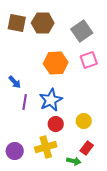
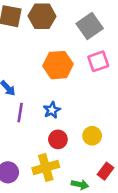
blue star: (51, 100) -> (52, 110), size x0.6
red rectangle: (87, 148) -> (106, 171), moved

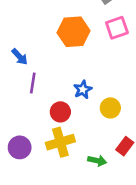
blue star: (52, 110) -> (83, 90), moved
red circle: (58, 139) -> (60, 112), moved

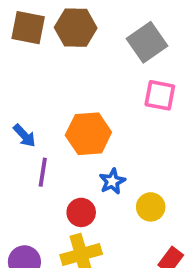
pink square: (117, 28) -> (160, 95), turned 30
orange hexagon: (74, 32) -> (88, 134), moved

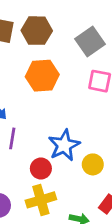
orange hexagon: (88, 134) -> (42, 76), moved
blue star: (112, 181) -> (64, 145), size x1.6

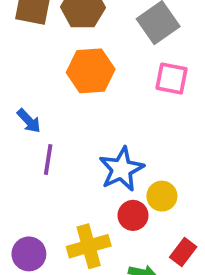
red circle: (41, 169) -> (133, 215), moved

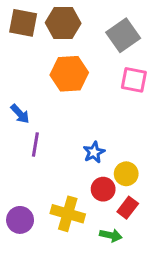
blue star: (121, 169) -> (94, 152), size x0.6
yellow cross: (89, 246) -> (68, 214), turned 32
red rectangle: (183, 252) -> (128, 208), moved

